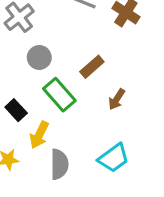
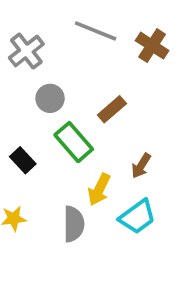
brown arrow: (117, 99) -> (141, 166), moved
yellow arrow: (39, 135) -> (99, 189), moved

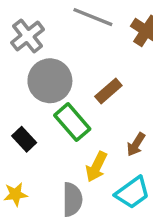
gray circle: (50, 98) -> (50, 81), size x1.6

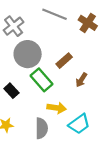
brown arrow: (136, 144) -> (81, 80), moved
yellow arrow: (96, 167) -> (57, 108), turned -108

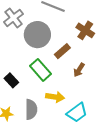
brown cross: (88, 23) -> (85, 30), moved
gray circle: (28, 54) -> (37, 35), moved
gray semicircle: (42, 128) -> (31, 109), moved

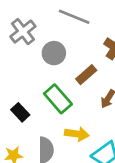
gray circle: (37, 35) -> (54, 53), size x0.7

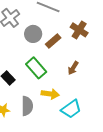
brown rectangle: (86, 75) -> (53, 41), moved

